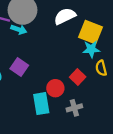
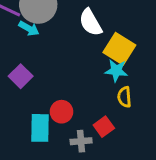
white semicircle: (65, 16) -> (91, 22), turned -105
red square: (78, 77) -> (104, 127), moved

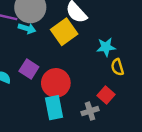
yellow square: (119, 49) -> (64, 32), moved, turned 35
red circle: (61, 112) -> (56, 83), moved, size x1.5

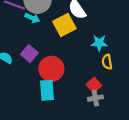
gray cross: (90, 111) -> (95, 98), moved

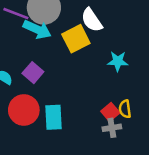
cyan arrow: (32, 18) -> (37, 29), size x1.5
yellow semicircle: (107, 62) -> (125, 109), moved
red circle: (51, 69) -> (24, 110), moved

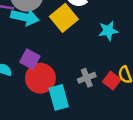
red circle: (24, 110) -> (40, 78), moved
gray cross: (112, 128) -> (87, 78), moved

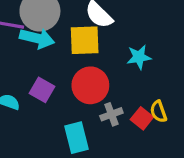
yellow square: (64, 18) -> (85, 40), turned 36
red circle: (40, 78) -> (90, 85), moved

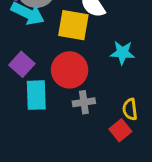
red square: (142, 118) -> (120, 130), moved
cyan rectangle: (76, 138) -> (36, 95), moved

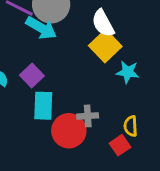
yellow square: (73, 25) -> (105, 46), moved, turned 32
red circle: (70, 70) -> (69, 131), moved

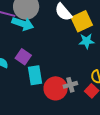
yellow square: (105, 46) -> (82, 21), moved, turned 30
gray cross: (88, 116) -> (70, 85), moved

